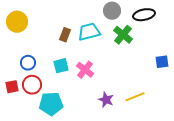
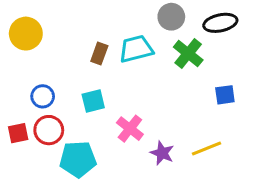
blue square: (162, 62) -> (225, 95), moved
pink cross: (85, 70) -> (130, 129), moved

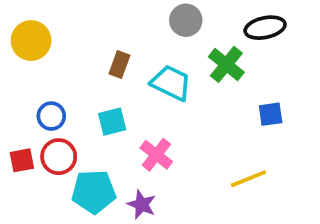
gray circle: (171, 17) -> (186, 20), moved
cyan trapezoid: (136, 49) -> (171, 83), moved, turned 40
purple star: (162, 153) -> (142, 204), moved

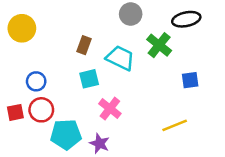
cyan square: (112, 122) -> (89, 79), moved

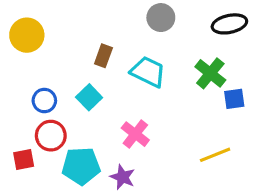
green cross: (159, 45) -> (210, 73), moved
cyan square: (89, 79) -> (89, 97), moved, turned -30
red square: (15, 112) -> (24, 160), moved

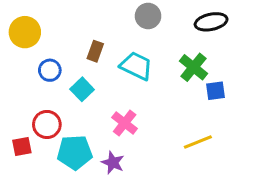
blue circle: (44, 101) -> (50, 70), moved

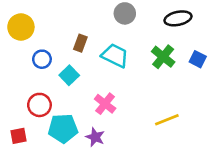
blue square: (215, 91) -> (198, 59), moved, turned 35
red square: (22, 146) -> (18, 136), moved

